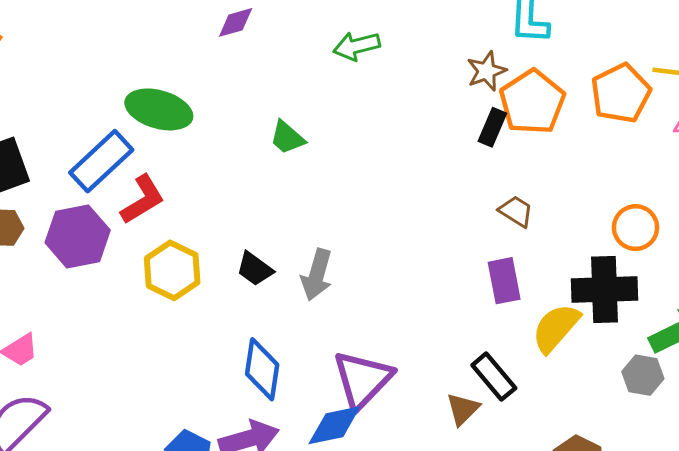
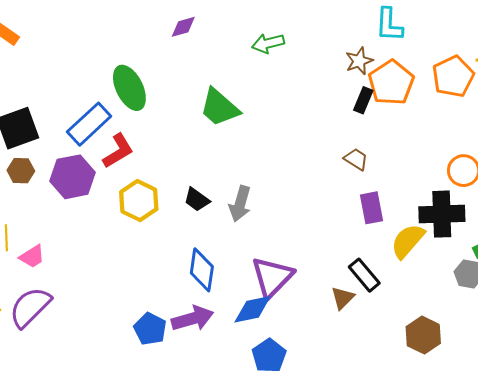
green ellipse: (159, 109) -> (129, 88), turned 48
green trapezoid: (287, 138) -> (219, 107), size x1.6
brown trapezoid: (516, 211) -> (356, 159), moved

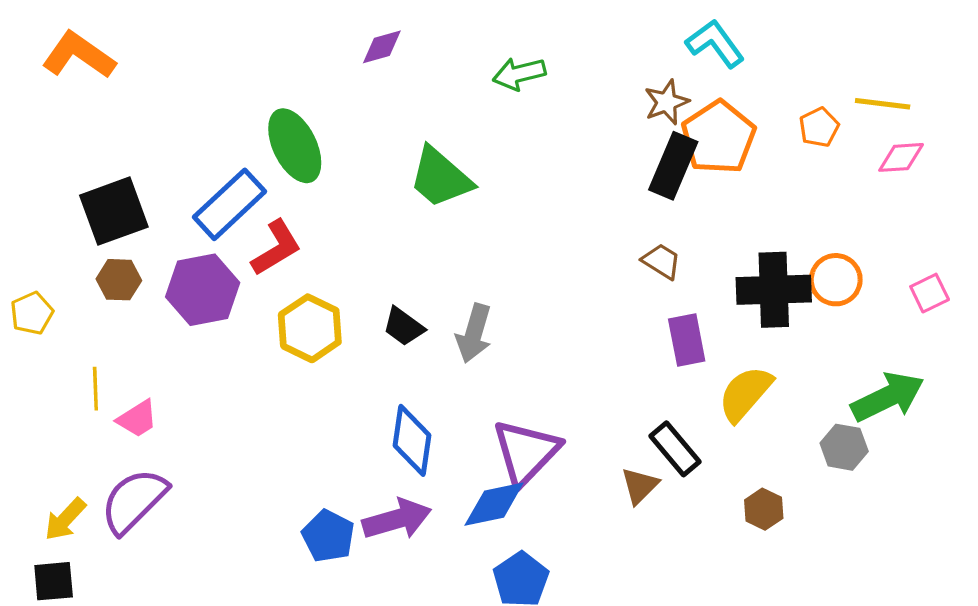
cyan L-shape: (389, 25) -> (715, 44), turned 141
orange pentagon: (453, 76) -> (819, 127), size x0.6
black rectangle: (363, 100) -> (673, 166), size x1.5
black cross: (442, 214) -> (774, 290), moved
brown hexagon: (423, 335) -> (764, 509), moved, size x0.7

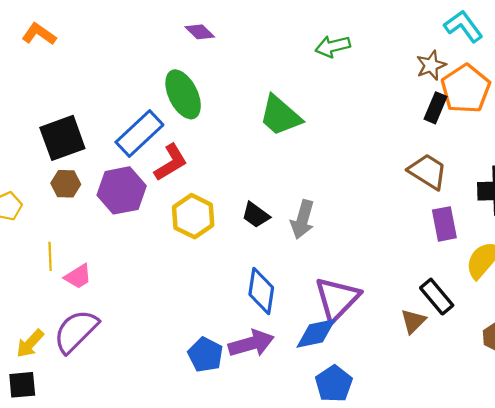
purple diamond: (382, 47) -> (200, 32), moved, turned 60
orange L-shape: (79, 55) -> (39, 34), size x0.7
black rectangle: (673, 166) -> (436, 108), size x0.7
brown trapezoid: (662, 261) -> (428, 171), size x1.5

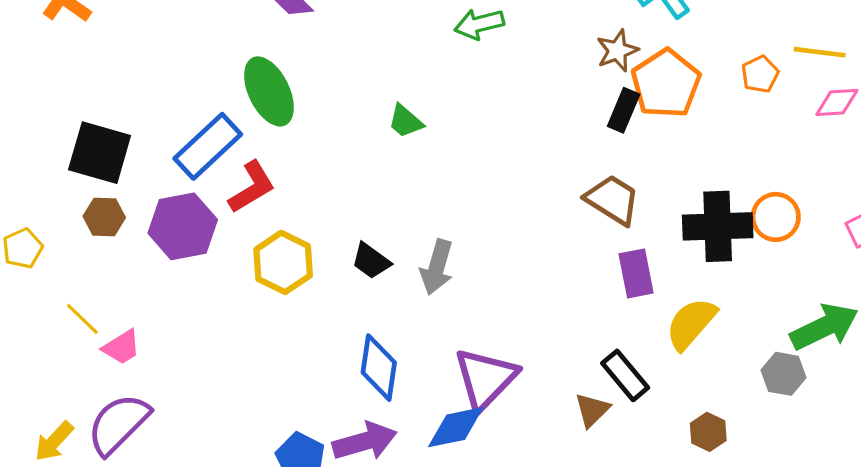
green trapezoid: (280, 116) -> (405, 121), size x0.6
black square: (62, 138) -> (100, 153), turned 36
yellow line: (50, 256) -> (82, 319), turned -44

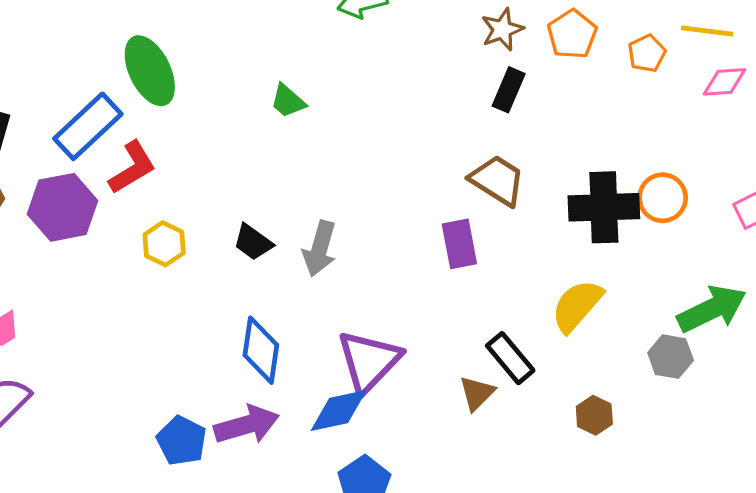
orange pentagon: (666, 84) -> (572, 34), moved, size x0.7
yellow hexagon: (283, 262) -> (164, 244), size x0.7
purple rectangle: (636, 273) -> (459, 244), moved

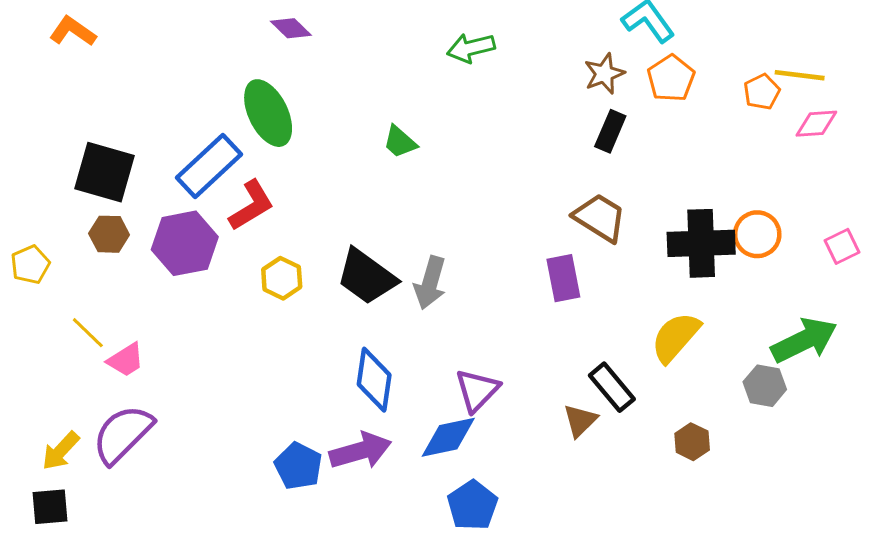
orange pentagon: (647, 53) -> (762, 92), moved
black trapezoid: (253, 242) -> (367, 277), size x1.6
purple triangle: (369, 361) -> (477, 390), size x0.7

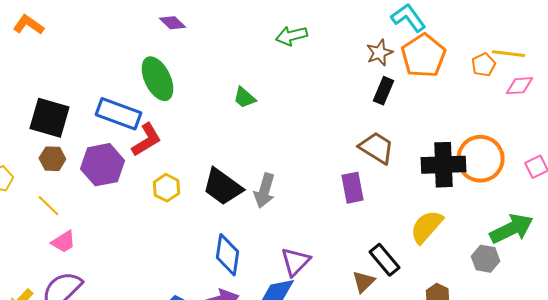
orange pentagon: (671, 78) -> (423, 56), size x1.4
blue rectangle: (209, 166) -> (118, 114), turned 63
orange circle: (757, 234) -> (480, 159), size x1.5
yellow line: (88, 333) -> (48, 206), moved

